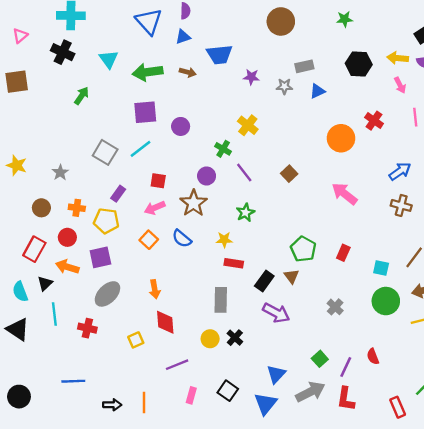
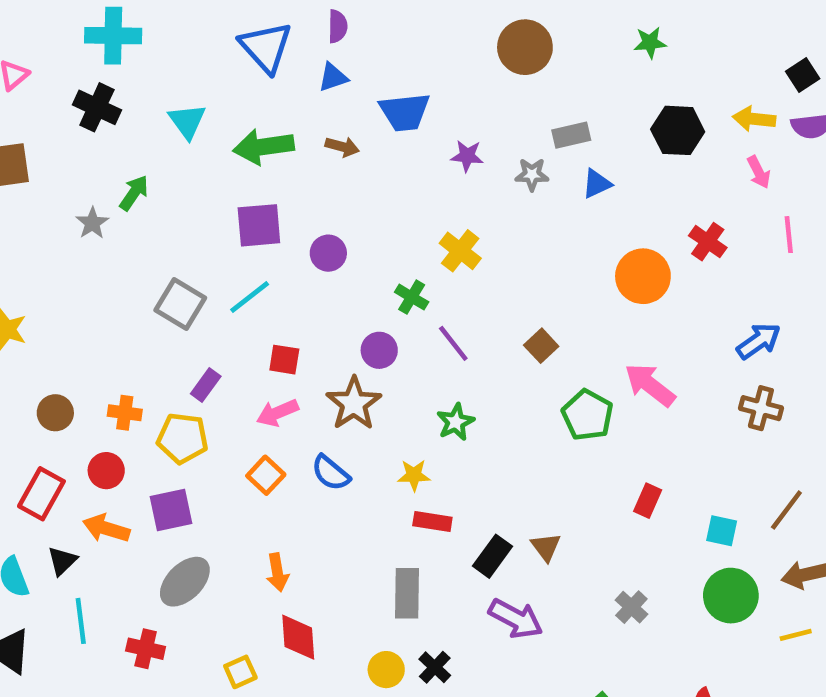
gray star: (60, 172) -> (92, 223), moved
green pentagon: (303, 249) -> (587, 415), moved

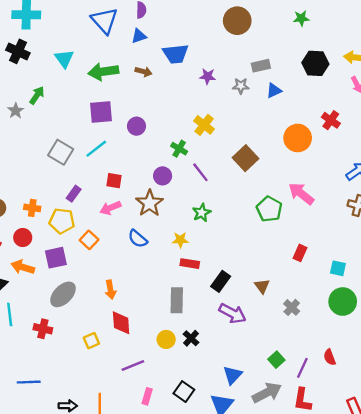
brown square: (541, 346) -> (245, 158), moved, size x1.5
orange square: (266, 475) -> (89, 240), moved
brown triangle: (546, 547) -> (262, 286), moved

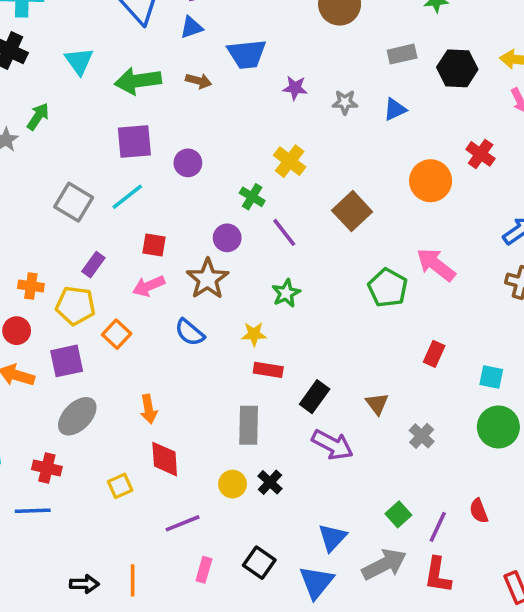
gray rectangle: (261, 66) -> (402, 54), moved
blue line: (29, 382) -> (33, 511), moved

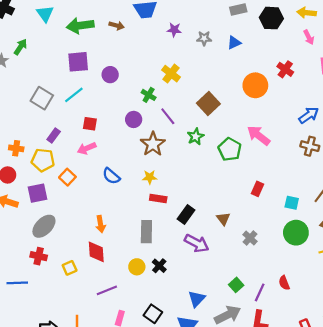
brown star: (208, 279) -> (153, 144), moved
green star: (286, 293) -> (196, 137), moved
orange arrow: (149, 409) -> (101, 224), moved
red cross: (47, 468) -> (39, 256), moved

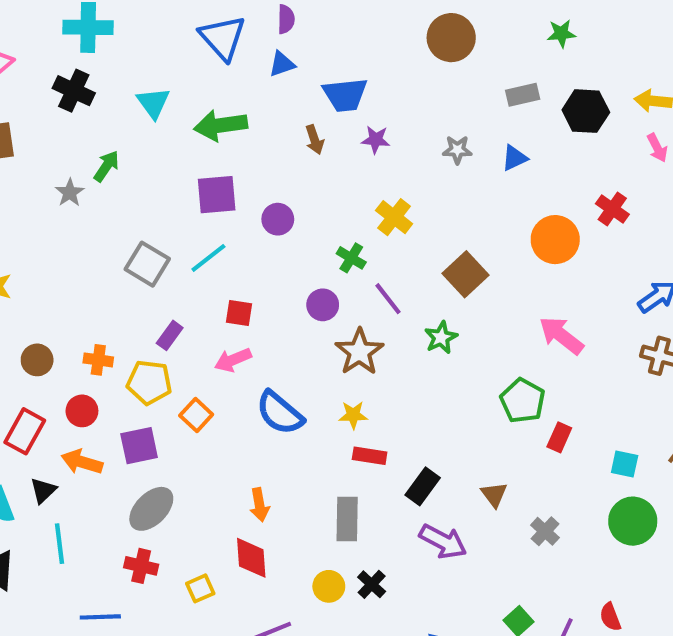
brown arrow: (117, 26) -> (315, 140), moved, turned 56
purple star: (174, 30) -> (376, 140), moved
green pentagon: (230, 149) -> (523, 401), moved
blue semicircle: (111, 176) -> (280, 413), size x1.4

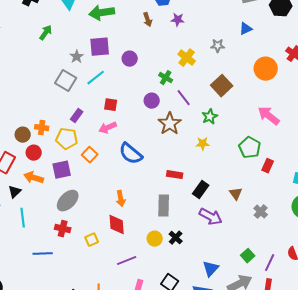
gray star: (457, 150) -> (218, 46), moved
gray star: (70, 193) -> (77, 57), moved
brown circle: (37, 360) -> (23, 135), moved
yellow star: (353, 415) -> (203, 144), moved

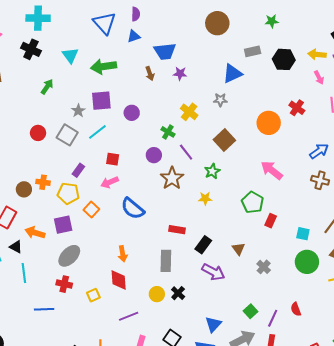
blue triangle: (246, 29) -> (232, 74), moved, size x1.5
red circle: (34, 153) -> (38, 133), moved
black triangle: (15, 192) -> (16, 247), turned -48

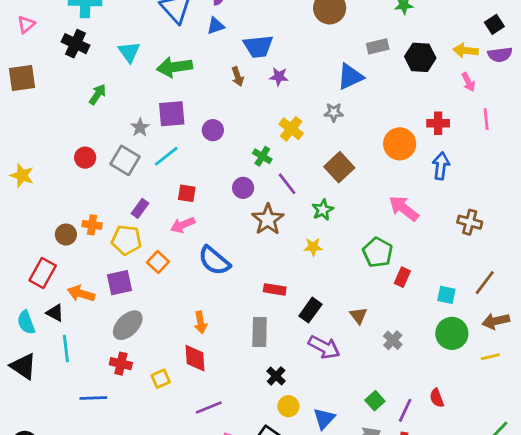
red cross: (297, 108) -> (438, 123), turned -35
blue arrow: (319, 151) -> (441, 166), moved, turned -48
yellow circle: (157, 294) -> (288, 406), moved

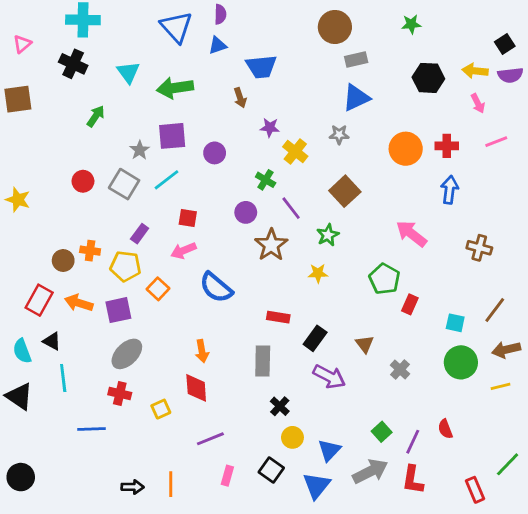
gray rectangle: (378, 46) -> (356, 60), moved
purple star: (279, 77) -> (270, 127), moved
pink line: (486, 119) -> (496, 142), turned 75
orange circle: (400, 144) -> (406, 149), moved
orange arrow: (81, 294) -> (79, 303), moved

